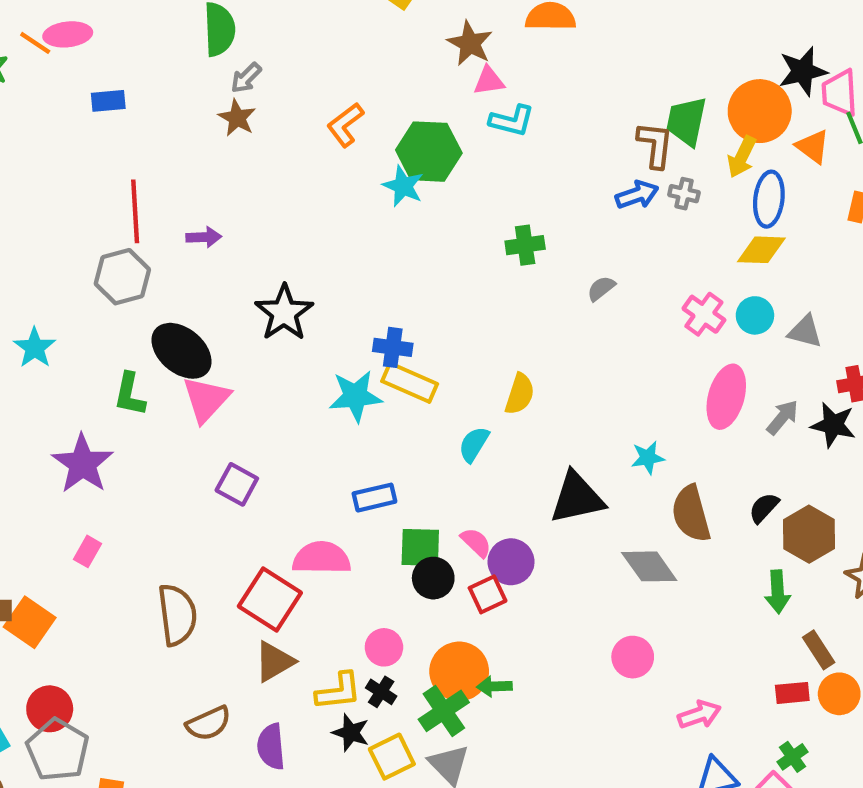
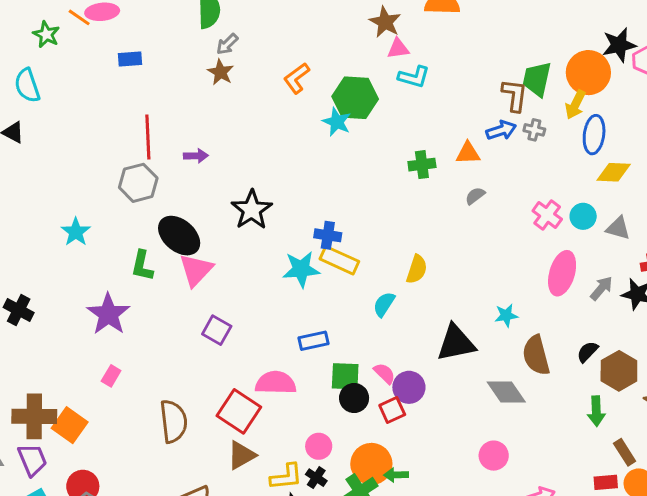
orange triangle: (813, 147) -> (468, 153), moved, turned -40
yellow diamond: (761, 250) -> (614, 172), moved

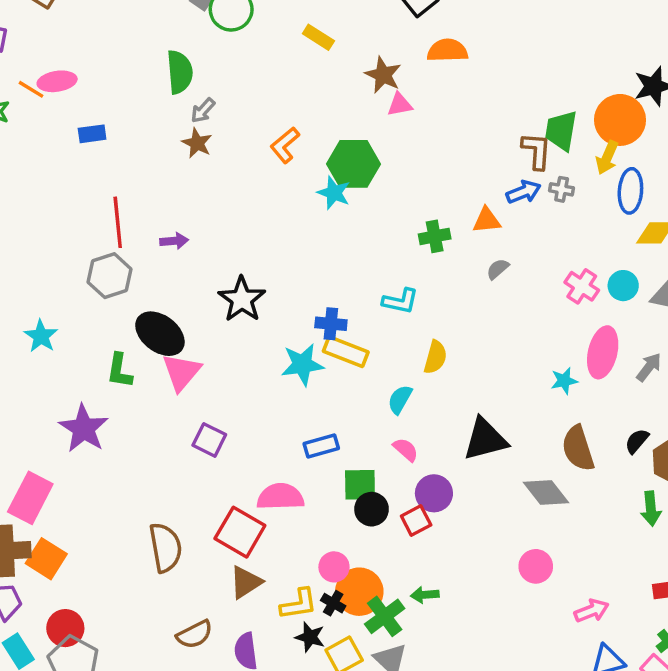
cyan L-shape: (414, 77) -> (400, 301), moved
cyan star: (506, 315) -> (564, 381), moved
pink semicircle: (385, 373) -> (406, 450), moved
pink rectangle: (111, 376) -> (30, 498), moved, size x2.0
orange circle: (371, 464) -> (359, 592), moved

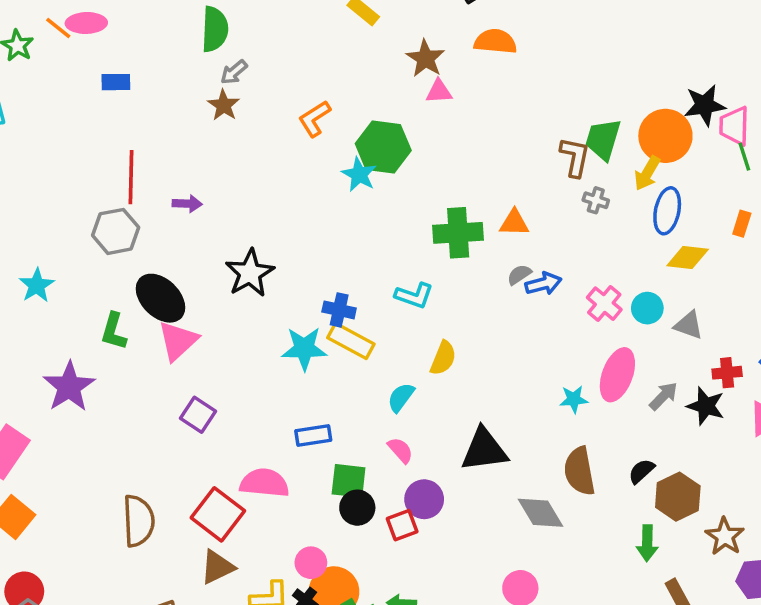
blue arrow: (524, 192) -> (543, 284), moved
green cross: (435, 236) -> (458, 233), size x1.5

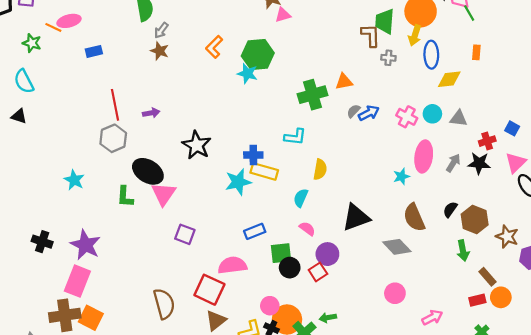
purple star: (69, 387) -> (85, 245), moved

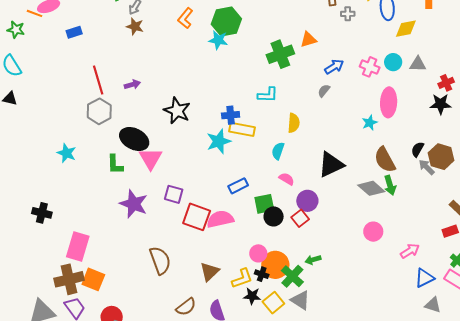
gray semicircle: (354, 111) -> (324, 91), moved
gray arrow: (453, 163) -> (427, 167), moved, turned -72
purple star: (85, 245) -> (134, 204), moved
green arrow: (463, 251) -> (390, 185), moved
red square: (209, 290) -> (197, 217), moved

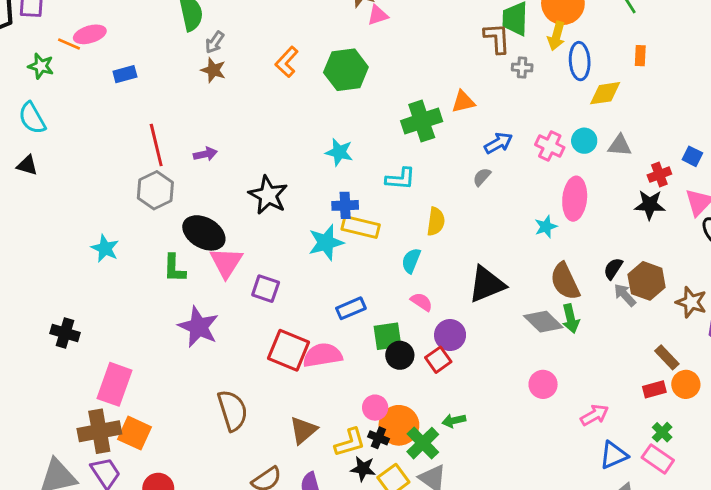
cyan star: (218, 40) -> (339, 152), moved
purple square: (174, 194) -> (266, 289), moved

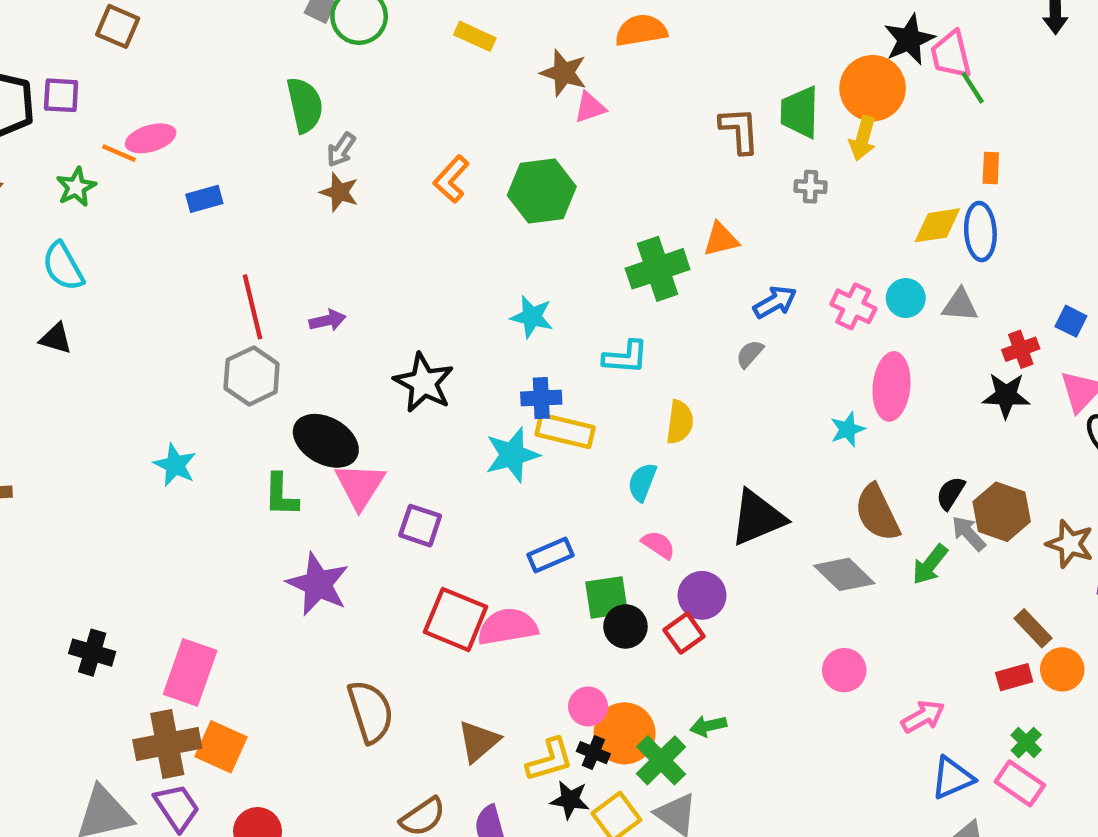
brown L-shape: (497, 38) -> (739, 130), moved
blue ellipse: (580, 61) -> (980, 232), moved
green star: (41, 66) -> (76, 187), turned 30
green arrow: (571, 319) -> (930, 565), moved, turned 52
black cross: (65, 333) -> (92, 653), moved

